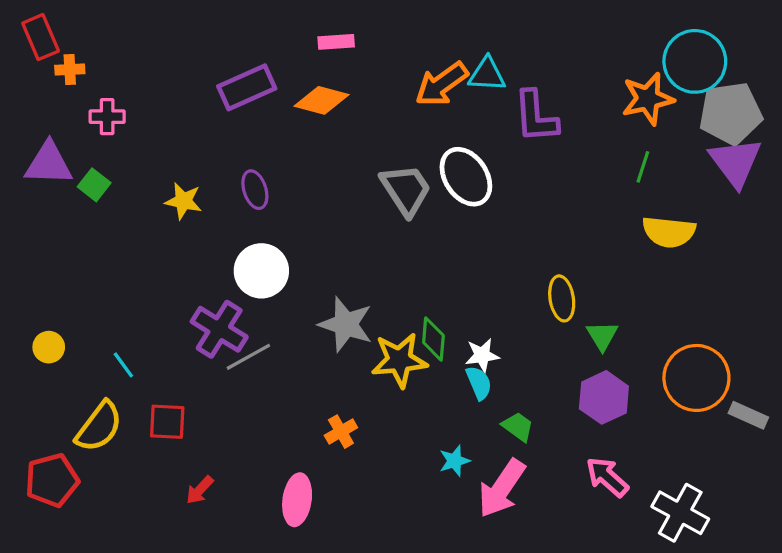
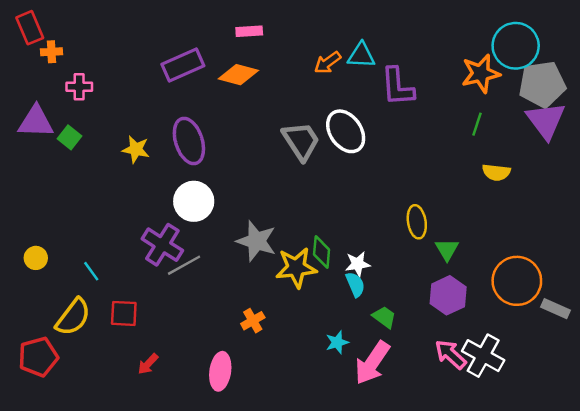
orange arrow: (442, 84) -> (328, 63), size x0.7
purple ellipse: (255, 190) -> (189, 141), size x1.6
yellow semicircle: (669, 232) -> (496, 172), size x0.7
white cross: (680, 513) -> (483, 356), moved

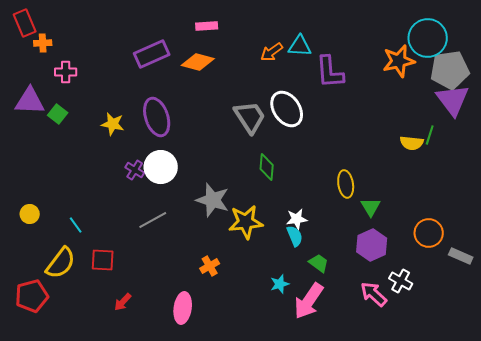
green line: (477, 124) -> (430, 135), moved
purple cross: (162, 245) -> (135, 170), moved, size x0.6
green diamond: (322, 252) -> (267, 167), moved
orange circle: (517, 281) -> (429, 233), size x0.7
white cross: (483, 356) -> (401, 281), moved, size x0.7

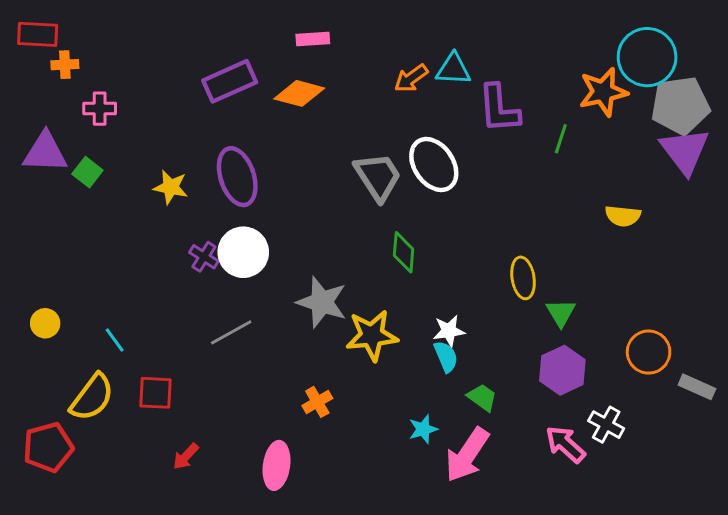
red rectangle: (25, 23) -> (38, 34), turned -64
green line: (430, 135) -> (561, 139), moved

